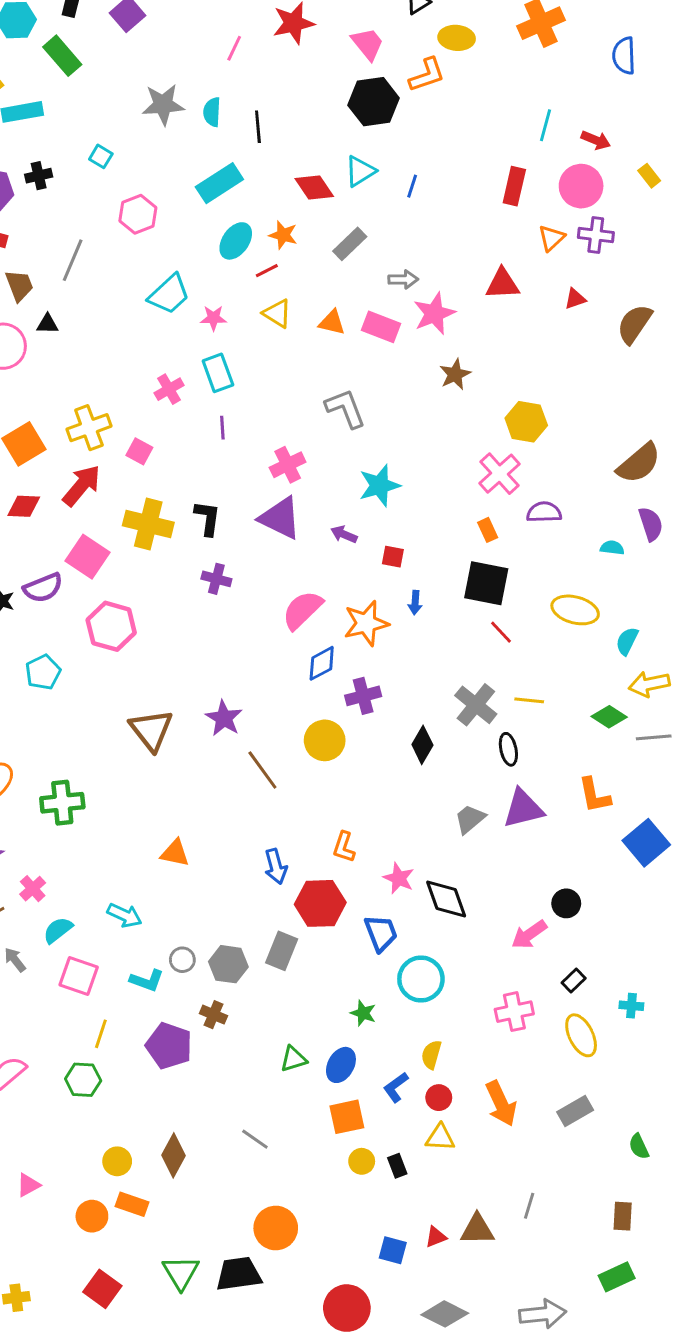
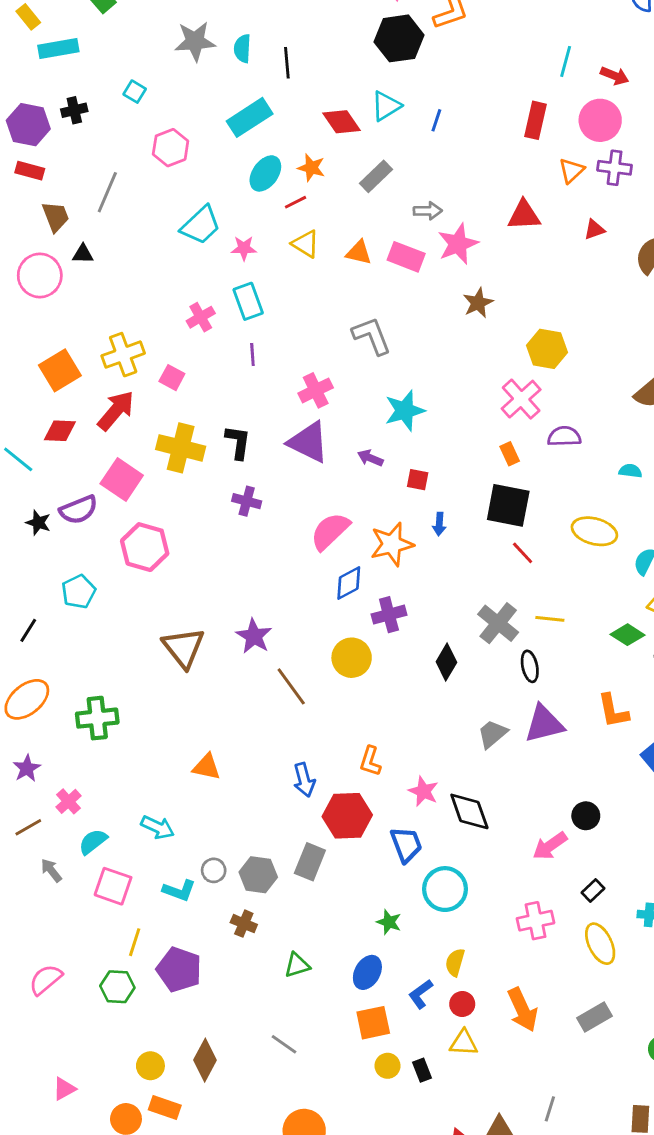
purple pentagon: (169, 1046) -> (179, 970), moved
green triangle: (294, 1059) -> (297, 965), moved

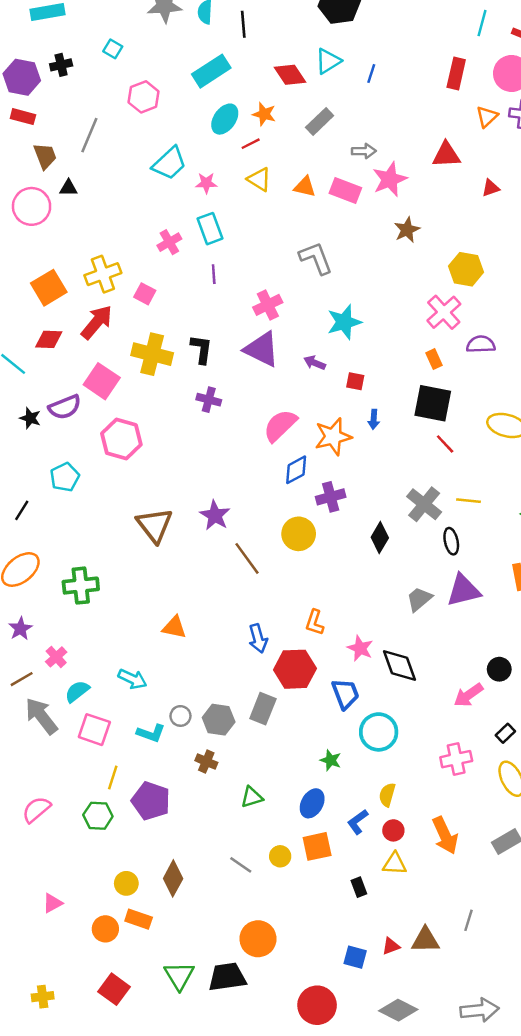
red triangle: (594, 230) -> (491, 188), moved
gray arrow: (51, 870) -> (41, 716), size x1.8
yellow circle: (388, 1066) -> (280, 856), moved

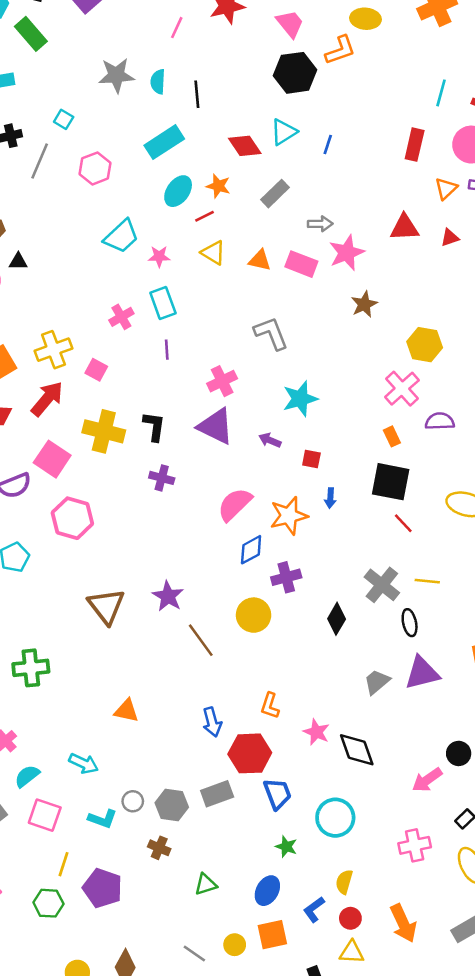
gray line: (89, 135) -> (40, 161), moved
red triangle: (491, 188) -> (450, 238), moved
blue trapezoid: (345, 694) -> (277, 794), moved
gray rectangle: (263, 709) -> (217, 794), turned 48

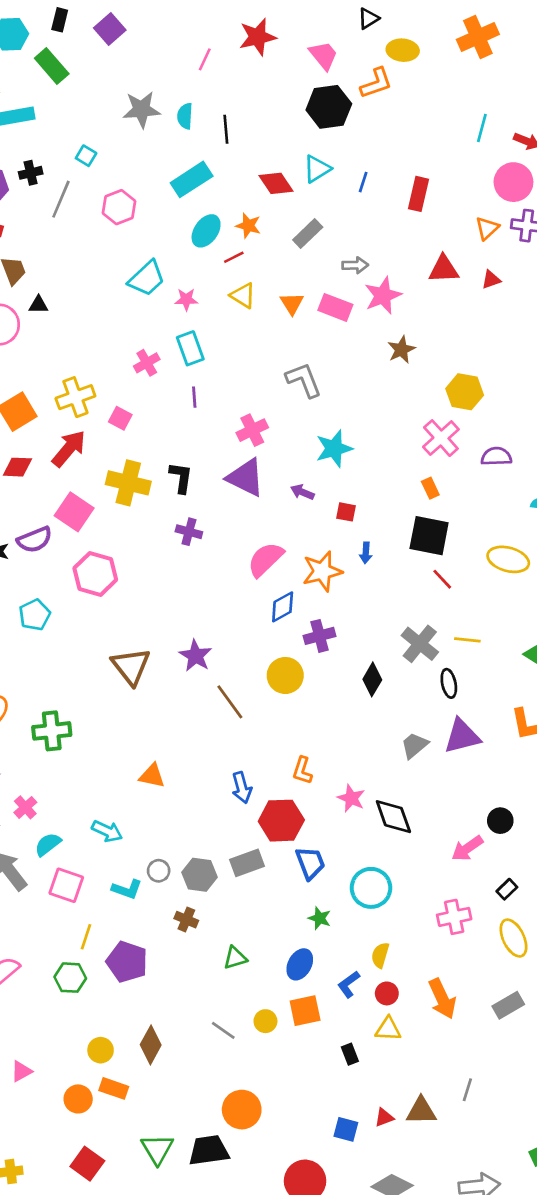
red rectangle: (415, 145) -> (418, 194), moved
orange triangle: (260, 260) -> (292, 303), turned 45
purple semicircle: (440, 421) -> (496, 456), moved

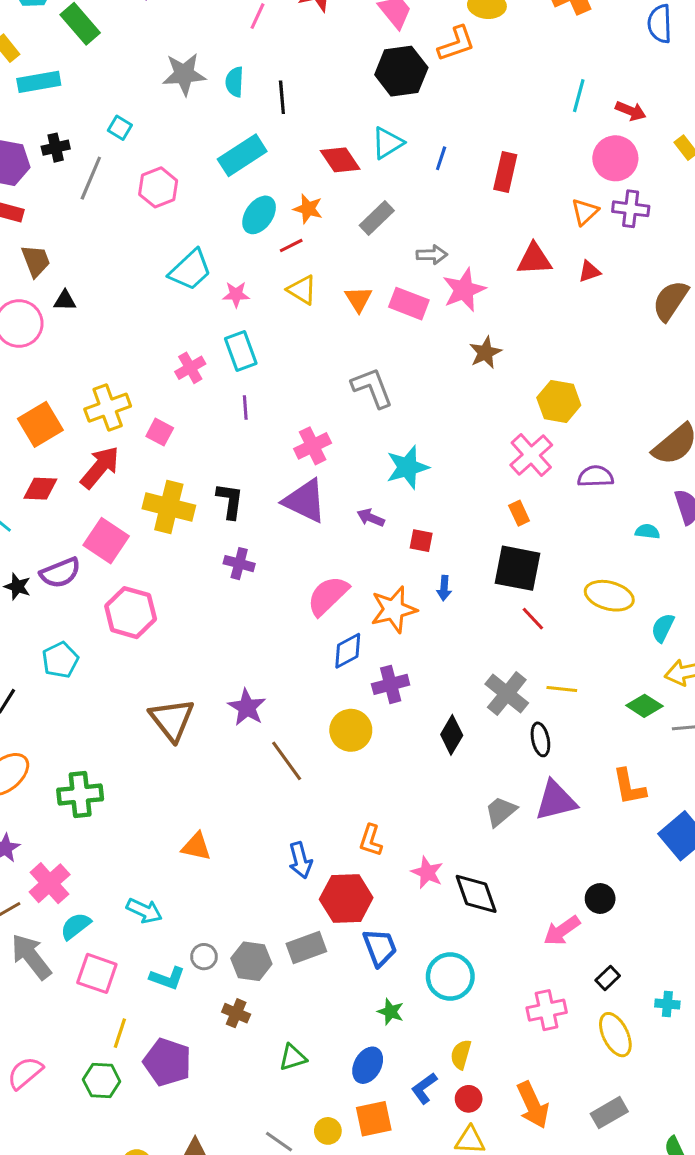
pink cross: (25, 807) -> (50, 883), size x1.5

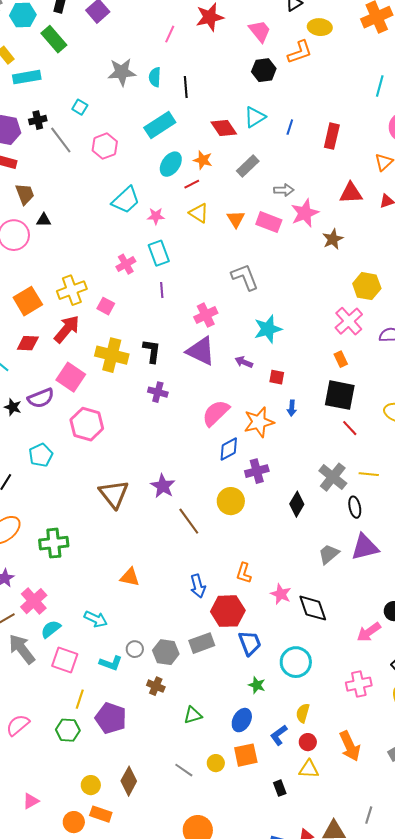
black hexagon: (401, 71) -> (264, 70), size x0.7
gray line: (91, 178) -> (61, 140), turned -60
brown star: (485, 353) -> (333, 239), moved

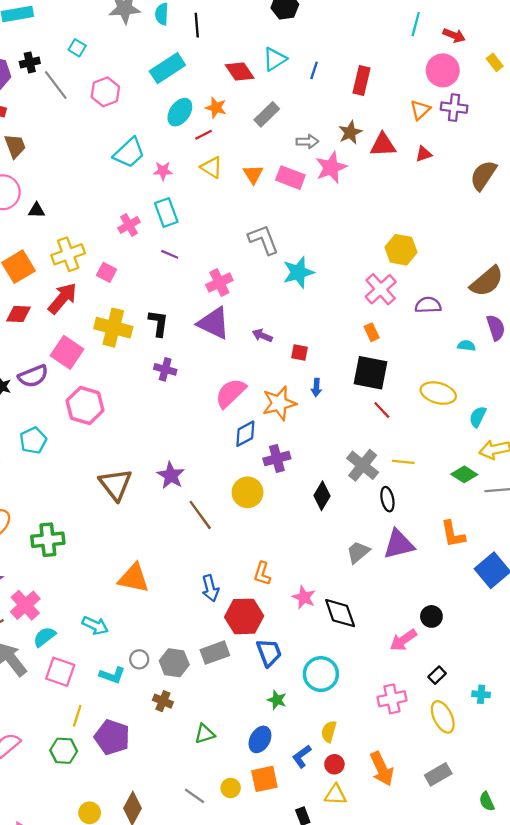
black triangle: (44, 220) -> (37, 210), moved
brown star: (333, 239) -> (350, 132), moved
purple line: (162, 290) -> (170, 254), turned -63
cyan star: (268, 329) -> (298, 272), moved
orange triangle: (130, 577) -> (134, 578), size x1.4

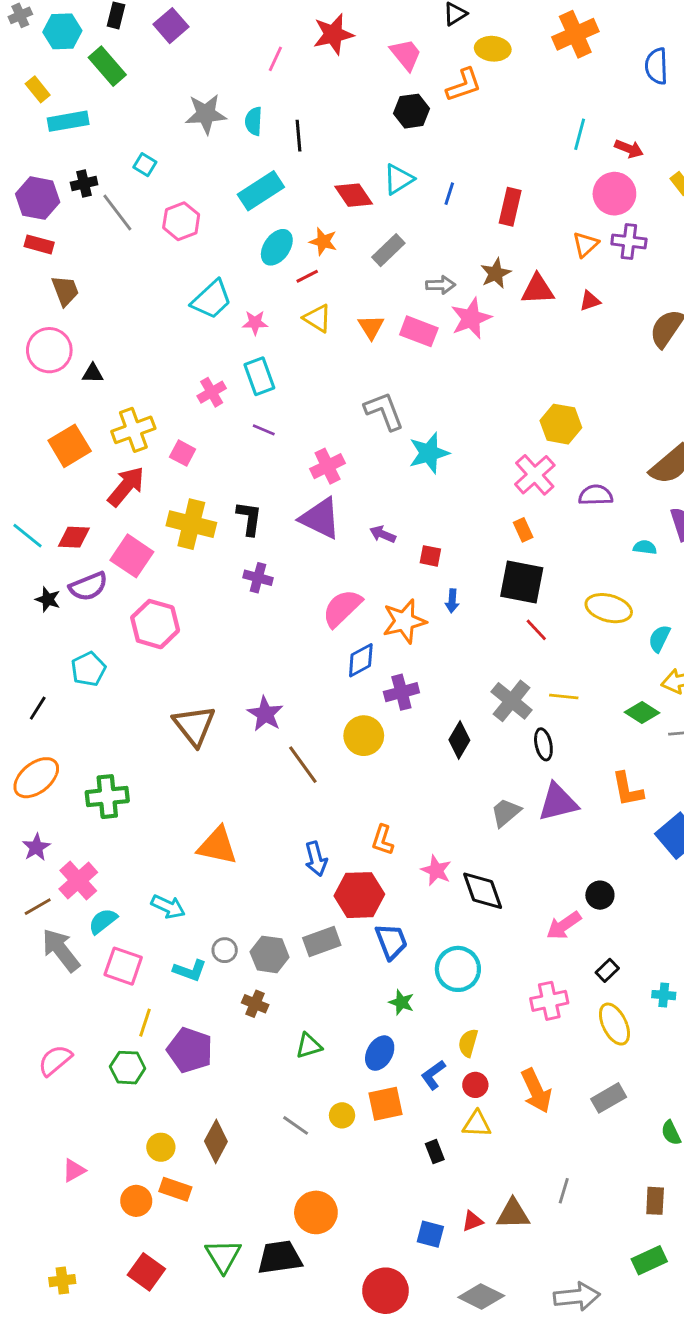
red diamond: (18, 314) -> (74, 537), moved

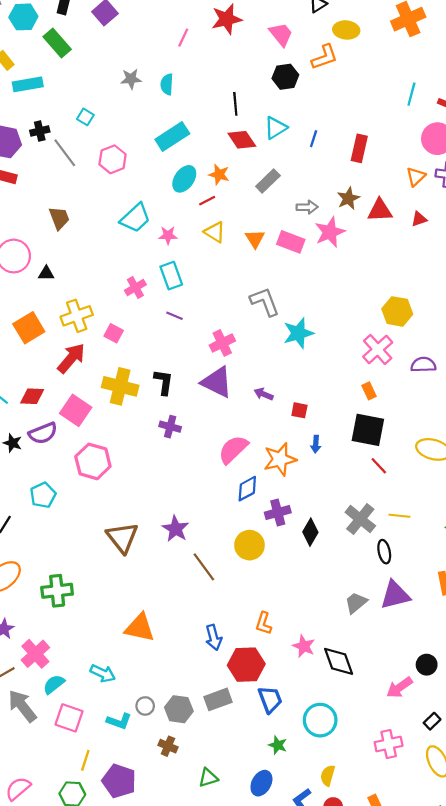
gray star: (206, 114) -> (131, 79), size x0.7
black line: (299, 136) -> (235, 104), moved
brown trapezoid: (65, 291) -> (59, 218), moved
black diamond: (459, 740) -> (310, 532), moved

